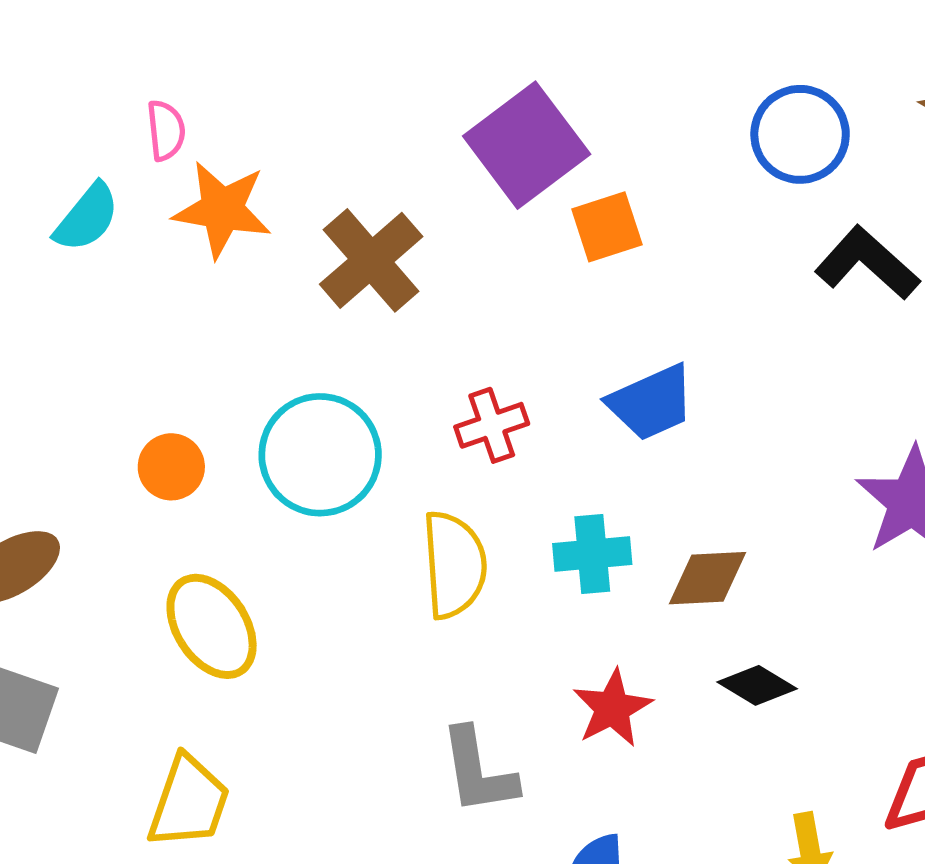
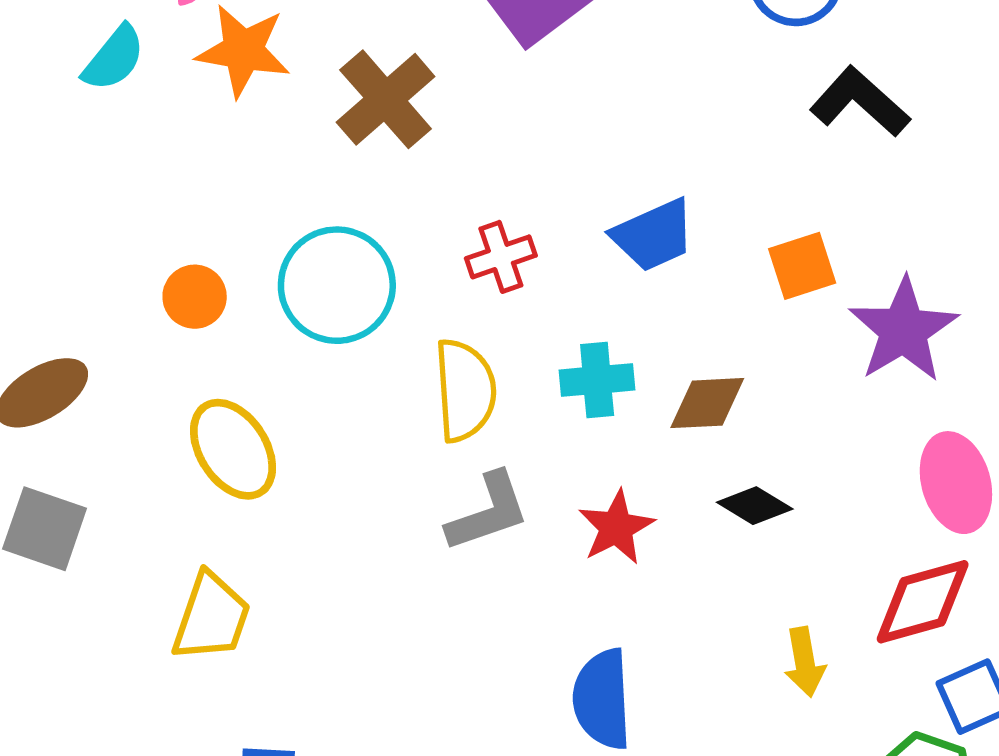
orange square: (607, 227) -> (802, 266), moved
gray L-shape: (478, 771) -> (488, 512), moved, turned -100

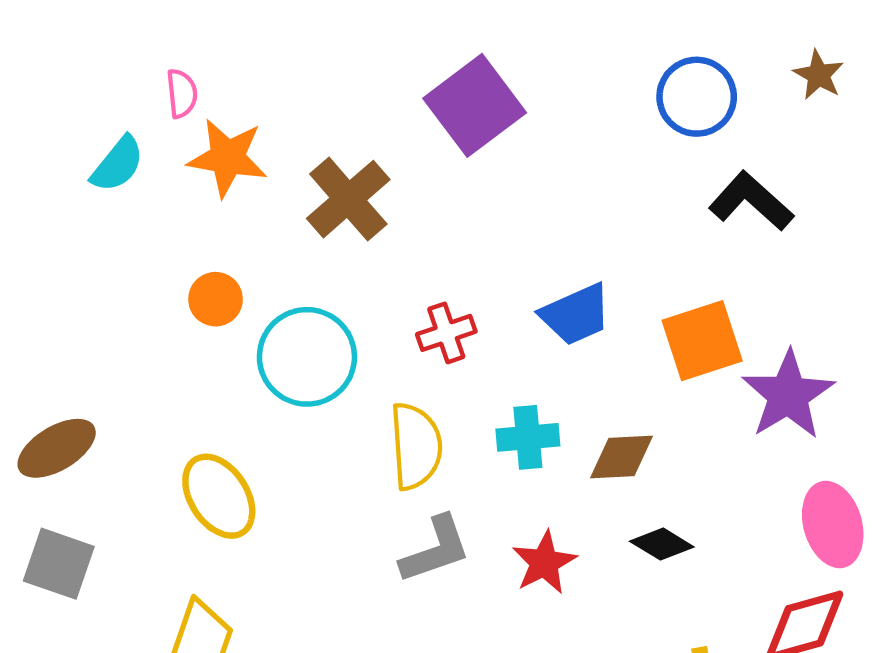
orange square: (802, 266) -> (702, 341), size x1.4
orange circle: (195, 297) -> (216, 299), moved

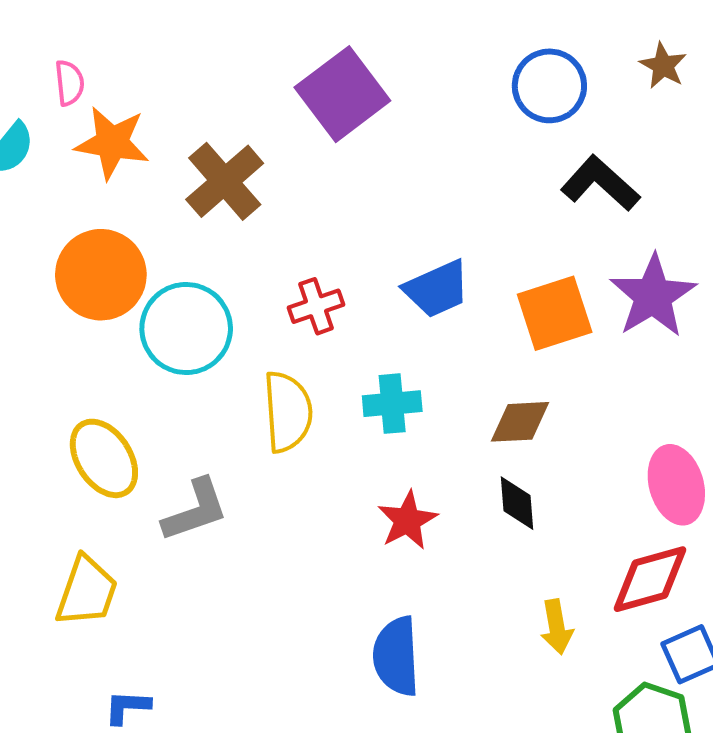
orange circle: (216, 299) -> (101, 275), size x1.8
purple star: (788, 395) -> (653, 296), moved
brown diamond: (622, 457) -> (520, 422), moved
black diamond: (662, 544) -> (517, 503), turned 54
gray L-shape: (435, 550) -> (195, 510), moved

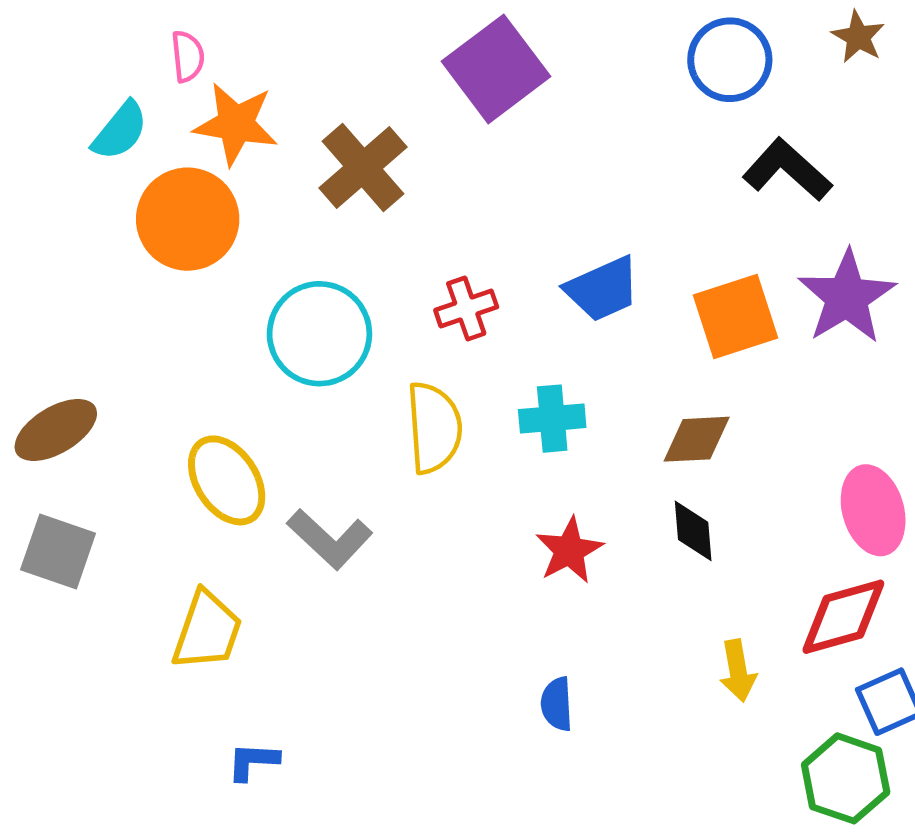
orange circle: (101, 275) -> (188, 219), moved
gray L-shape: (195, 510) -> (330, 539), turned 62
blue semicircle: (396, 656) -> (557, 704), size x0.6

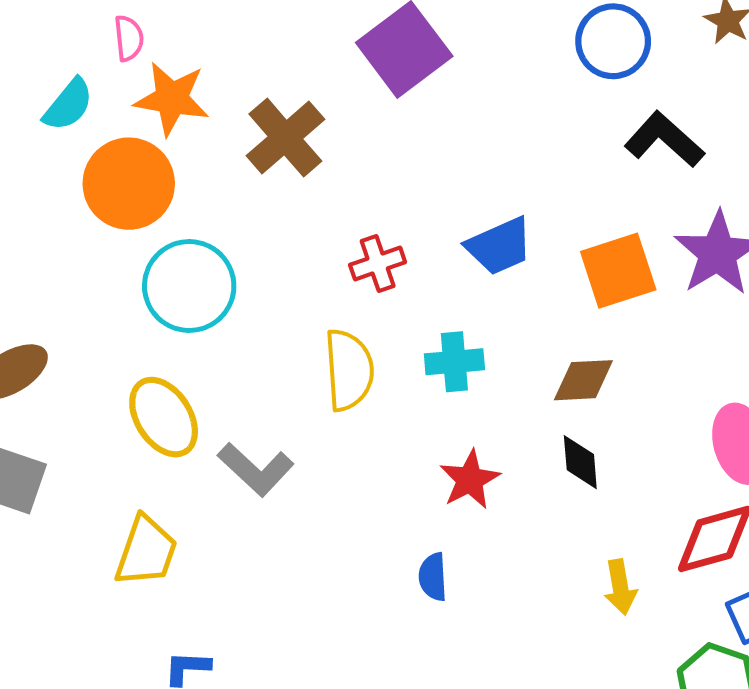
cyan circle: (319, 334) -> (189, 286), moved
blue semicircle: (557, 704) -> (433, 577), moved

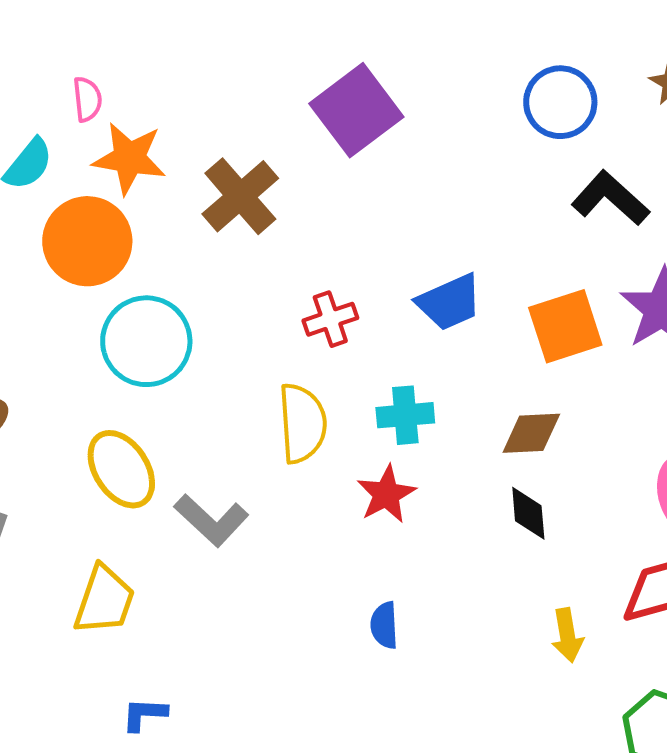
red star: (470, 480) -> (386, 494), moved

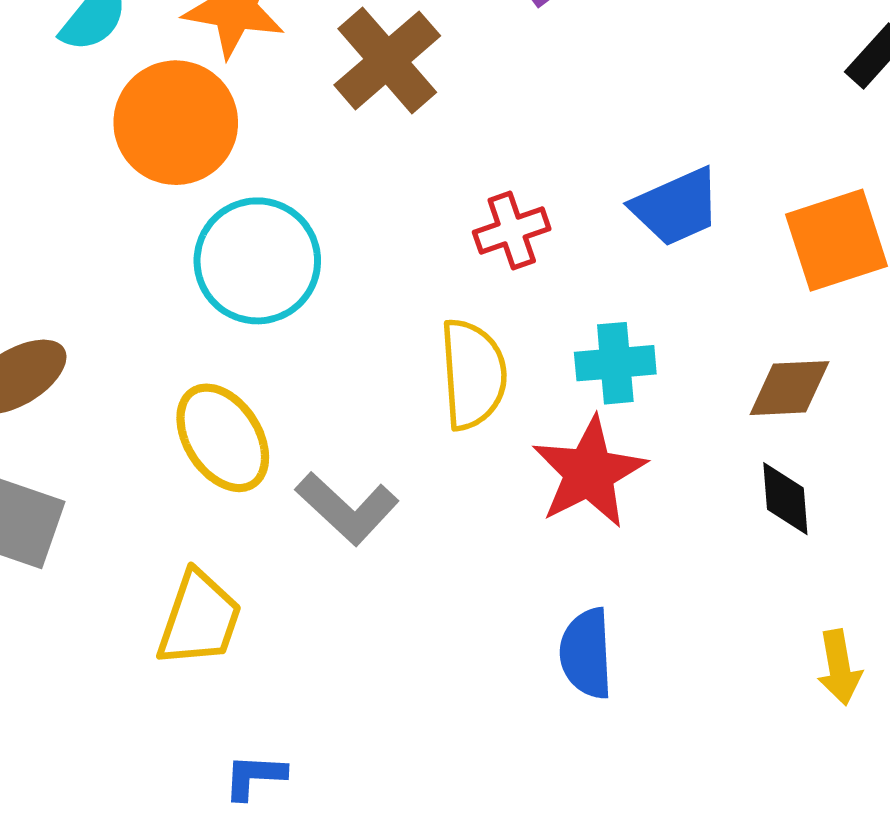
red star: (386, 494) -> (589, 472), size x1.4
blue semicircle: (384, 625) -> (586, 653), size x1.4

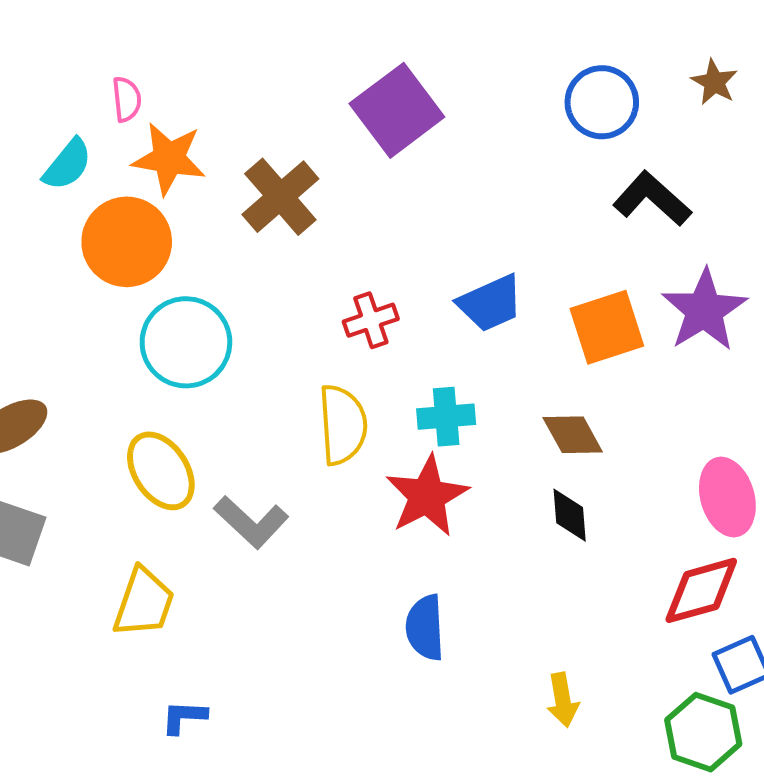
brown diamond: (789, 388) -> (573, 435), turned 64
yellow arrow: (839, 667) -> (563, 700), moved

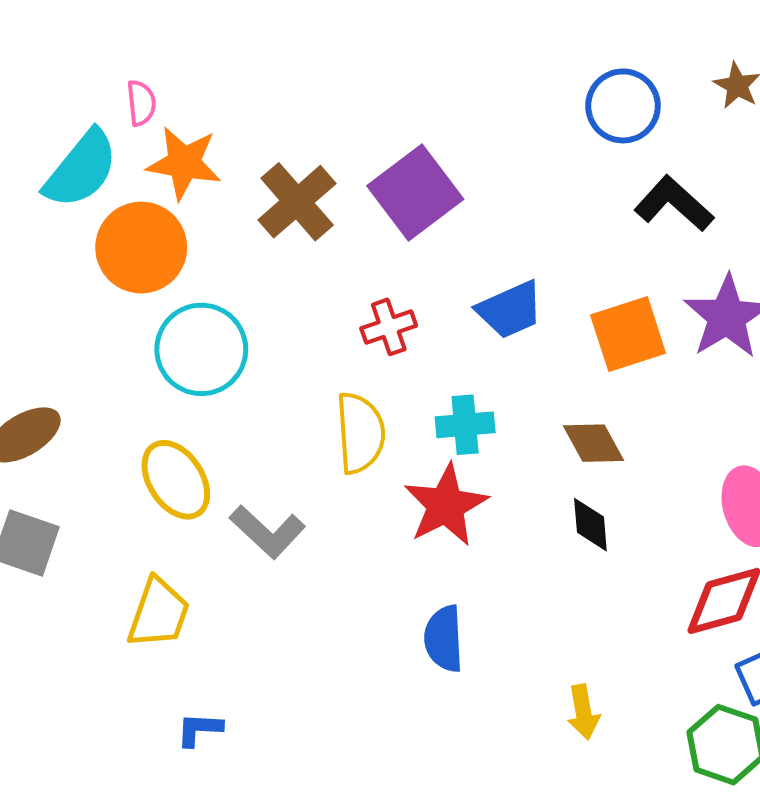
purple square: (397, 110) -> (415, 193), moved
cyan semicircle: (67, 165) -> (81, 169), size x1.5

